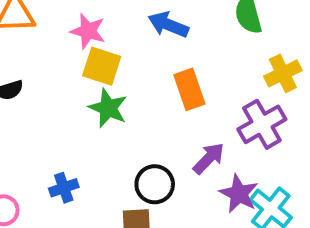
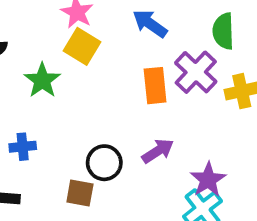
green star: (108, 108) -> (42, 80), moved
purple cross: (262, 124) -> (196, 72), moved, turned -30
purple star: (239, 194) -> (208, 180), moved

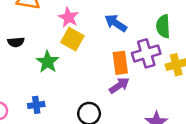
purple cross: (196, 72) -> (146, 53), turned 32
purple arrow: (158, 151) -> (119, 85), moved

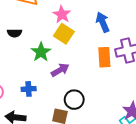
blue arrow: (116, 23) -> (103, 22), turned 30
purple arrow: (119, 85) -> (60, 70), moved

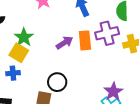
yellow square: (64, 34) -> (19, 53), moved
purple arrow: (60, 70) -> (64, 43), moved

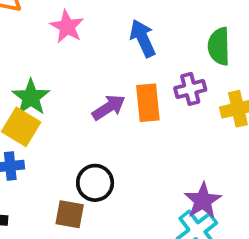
purple cross: (107, 33) -> (190, 89), size x0.7

